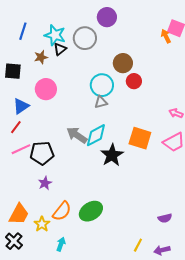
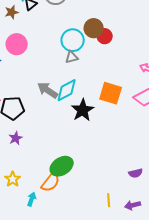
brown circle: (123, 63) -> (94, 28), moved
orange semicircle: (62, 211) -> (51, 182), moved
yellow line: (138, 245) -> (109, 200), turned -32

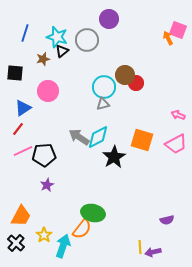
green ellipse: (62, 166) -> (93, 213), turned 45
yellow star: (13, 179) -> (44, 235), moved
cyan arrow: (32, 199) -> (63, 246), size x1.6
purple arrow: (133, 205) -> (153, 252), moved

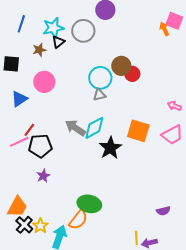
cyan star: (57, 37) -> (53, 28), turned -30
red line: (18, 129) -> (29, 130), moved
black cross: (16, 243) -> (24, 225), moved

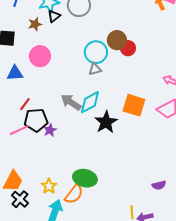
blue triangle: (19, 99) -> (15, 73), turned 30
pink line: (19, 142) -> (19, 130), moved
purple star: (43, 176) -> (50, 130), moved
yellow star: (40, 226) -> (49, 186), moved

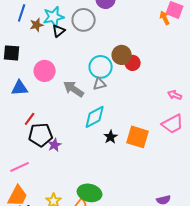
brown star: (35, 24) -> (37, 25), moved
gray arrow: (71, 102) -> (74, 89), moved
orange square: (134, 105) -> (138, 137), moved
black star: (106, 122) -> (111, 137), size x0.6
pink line: (19, 130) -> (20, 167), moved

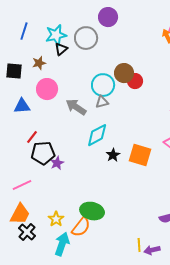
brown star: (37, 25) -> (39, 63), moved

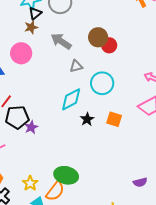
brown star: (39, 63) -> (31, 27), moved
cyan circle: (103, 85) -> (102, 83), moved
gray arrow: (76, 107) -> (61, 41), moved
orange square: (140, 155) -> (114, 119), size x0.7

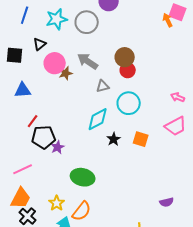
black triangle: (35, 13) -> (40, 44), moved
brown star: (31, 27) -> (66, 73), moved
red circle: (109, 45) -> (128, 70), moved
pink circle: (21, 53) -> (55, 63), moved
green ellipse: (66, 175) -> (83, 177), moved

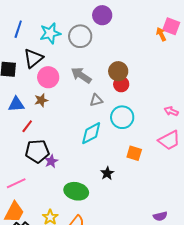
black triangle: (40, 44) -> (33, 58), size x1.5
brown star: (66, 73) -> (41, 100), moved
red line: (33, 121) -> (27, 126), moved
black star: (114, 139) -> (107, 173), moved

